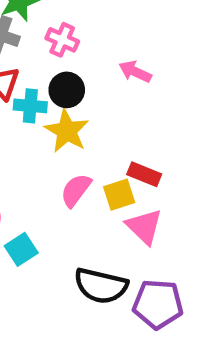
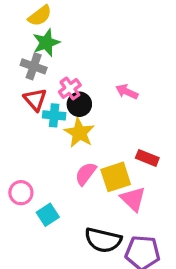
pink cross: (62, 40) -> (70, 88), moved, turned 30
red rectangle: (144, 174) -> (147, 158), moved
yellow square: (119, 195) -> (116, 177), size x1.4

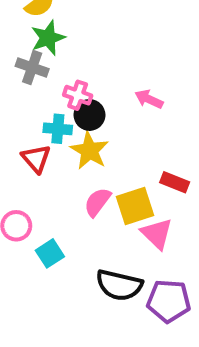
pink cross: (70, 88) -> (78, 95), turned -35
red triangle: (35, 100) -> (36, 159), moved

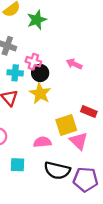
green star: (48, 38) -> (37, 20), moved
cyan cross: (58, 129) -> (15, 73), moved
pink semicircle: (97, 202) -> (42, 142), moved, turned 48
cyan square: (50, 253) -> (17, 165), moved, turned 35

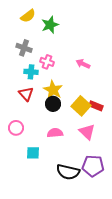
black circle: (40, 73) -> (53, 104), moved
yellow square: (66, 125) -> (81, 106), moved, turned -30
black semicircle: (57, 170) -> (68, 172), moved

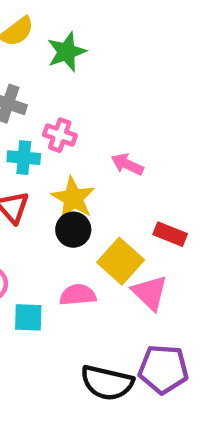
pink arrow: (83, 64) -> (127, 164), moved
yellow square: (81, 106) -> (121, 261), moved
cyan square: (33, 153) -> (28, 317), moved

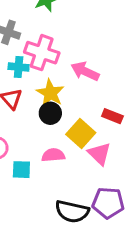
pink cross: (60, 135) -> (42, 53), size x1.6
pink arrow: (127, 164) -> (85, 71), size x1.4

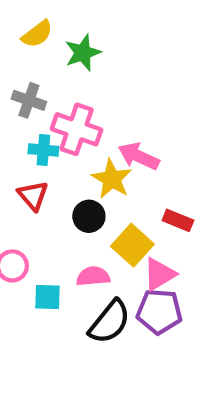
yellow star: (50, 93) -> (112, 179), moved
pink triangle: (99, 154) -> (159, 274), turned 45
purple pentagon: (108, 203) -> (159, 311), moved
black semicircle: (72, 211) -> (110, 322), moved, turned -64

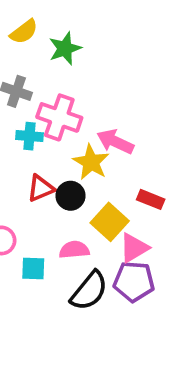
red triangle: (33, 196) -> (41, 188), moved, turned 48

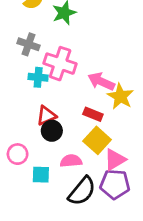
yellow star: (91, 162) -> (120, 96), moved
black circle: (70, 196) -> (52, 131), moved
red rectangle: (151, 199) -> (93, 114), moved

